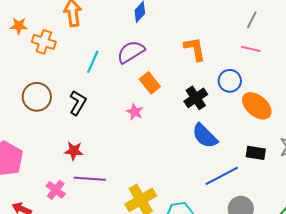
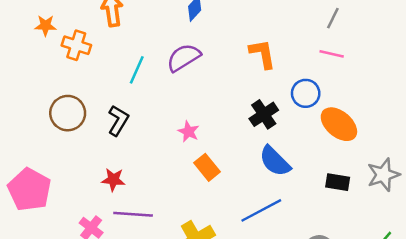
orange rectangle: (150, 83) -> (207, 167), moved
blue line: (222, 176) -> (261, 210), moved

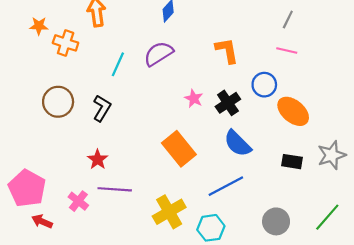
pink star: (189, 132) -> (194, 99), moved
orange rectangle: (207, 167) -> (179, 149), size x1.5
red star: (113, 180) -> (98, 159), turned 30
pink pentagon: (29, 190) -> (27, 188), moved

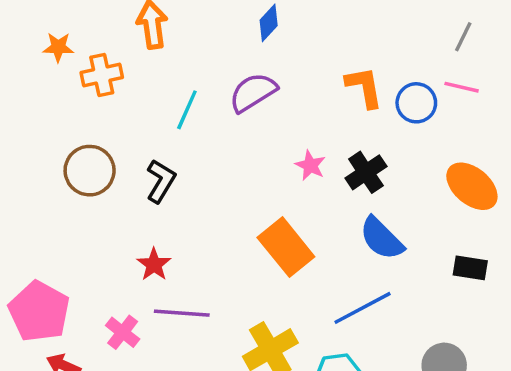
orange cross: (66, 43) -> (102, 75), turned -30
blue circle: (264, 85) -> (416, 103), moved

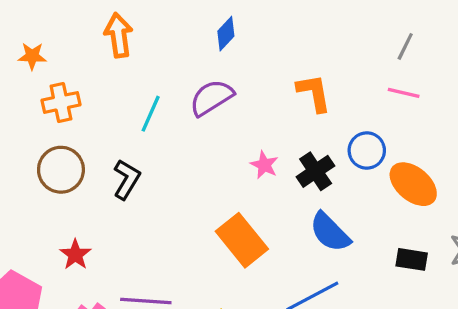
orange cross: (102, 75) -> (61, 102), moved
blue circle: (416, 103) -> (367, 151), moved
red star: (154, 264) -> (75, 255), moved

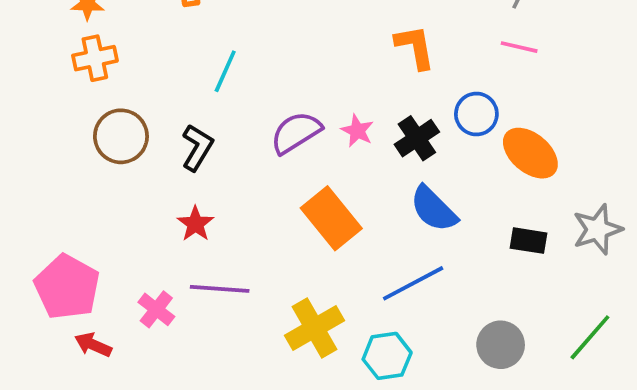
purple semicircle: (211, 98) -> (296, 133), moved
orange cross: (61, 102) -> (95, 58), moved
red star: (75, 255) -> (195, 224), moved

